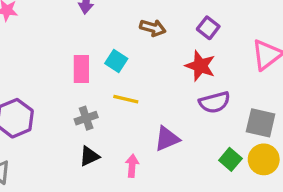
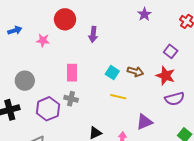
brown arrow: (153, 28) -> (135, 72), moved
pink rectangle: (81, 69) -> (72, 73), moved
gray cross: (86, 118) -> (71, 99), moved, turned 32

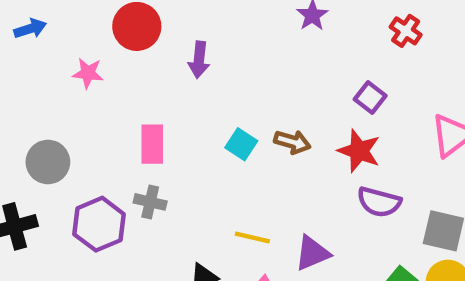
blue arrow: (15, 30) -> (30, 29), moved
yellow line: (118, 97) -> (252, 238), moved
purple semicircle: (175, 99) -> (379, 202), turned 30

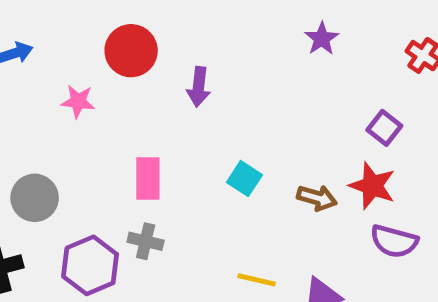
brown arrow: (292, 142) -> (317, 198), moved

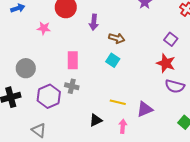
brown arrow: (317, 198) -> (117, 38), moved

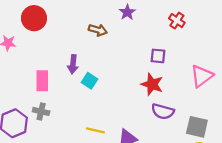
purple arrow: (94, 22) -> (73, 64), moved
brown arrow: (117, 38) -> (98, 30), moved
purple square: (171, 39) -> (158, 56), turned -32

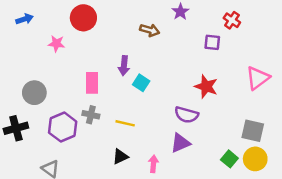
purple square: (158, 56) -> (212, 42), moved
purple semicircle: (163, 111) -> (187, 115), moved
yellow line: (95, 130) -> (125, 123), moved

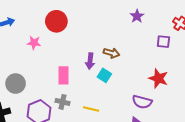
brown arrow: (150, 30) -> (111, 53), moved

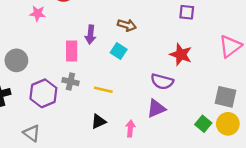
purple arrow: (90, 61) -> (90, 35), moved

